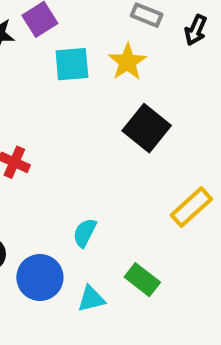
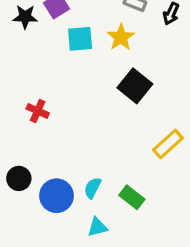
cyan semicircle: (85, 233) -> (93, 188), moved
cyan triangle: (91, 299) -> (97, 227), moved

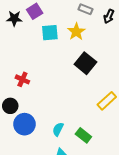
black circle: (19, 178) -> (10, 106), moved
blue circle: (56, 196) -> (24, 124), moved

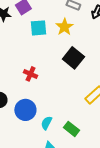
red cross: (22, 79) -> (30, 74), moved
blue circle: (24, 124) -> (25, 110), moved

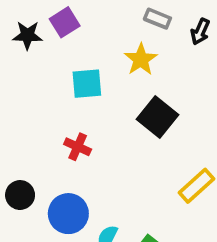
cyan square: (38, 28) -> (87, 84), moved

